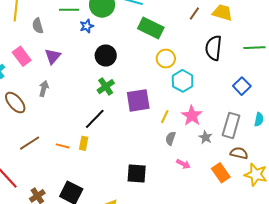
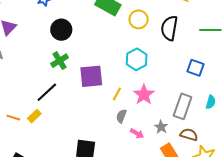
yellow circle: (166, 59) -> (139, 19), moved
blue square: (242, 86) -> (195, 68), turned -30
gray star: (205, 137) -> (161, 127), moved
yellow rectangle: (84, 143) -> (34, 116), turned 32
pink arrow: (183, 164) -> (137, 133), moved

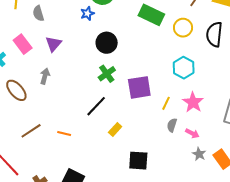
yellow rectangle: (34, 116) -> (115, 129), moved
gray star: (161, 127) -> (199, 154), moved
pink arrow: (137, 133) -> (192, 133), moved

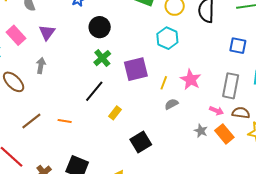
cyan hexagon: (184, 68) -> (167, 38), moved
gray semicircle: (172, 125) -> (171, 104), turned 48
pink arrow: (192, 133) -> (216, 111), moved
black square: (138, 161) -> (141, 142), turned -30

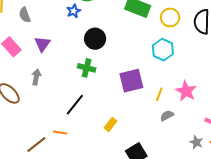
green cross: (102, 58) -> (87, 68), moved, turned -36
black line: (94, 91) -> (75, 105), moved
brown line: (31, 121) -> (36, 144), moved

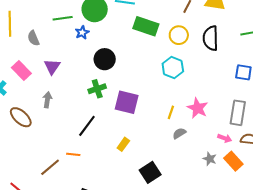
green cross: (87, 68) -> (97, 89), turned -30
purple square: (131, 81) -> (127, 102), moved, turned 30

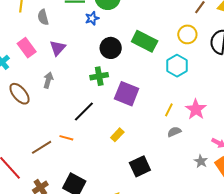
green rectangle: (146, 26) -> (145, 41), moved

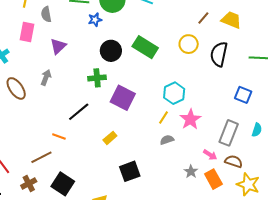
pink rectangle: (27, 48) -> (27, 32), moved, turned 42
cyan hexagon: (177, 66) -> (174, 93), moved
brown line: (42, 147) -> (41, 157), moved

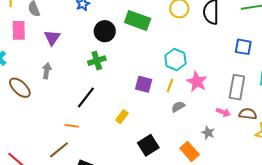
purple square: (123, 98) -> (144, 84), moved, size x0.7
orange rectangle: (213, 179) -> (190, 151), moved

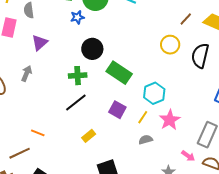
green rectangle: (138, 20) -> (119, 73), moved
black line: (86, 98) -> (76, 102), moved

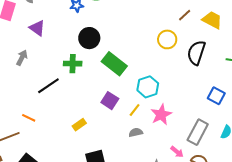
purple triangle: (40, 43) -> (37, 28), turned -48
black line: (76, 102) -> (48, 86), moved

